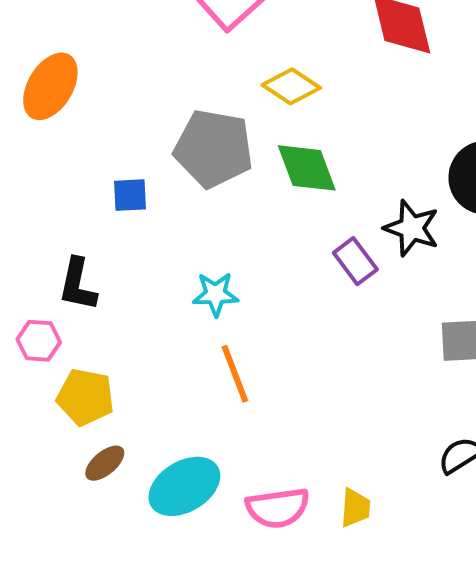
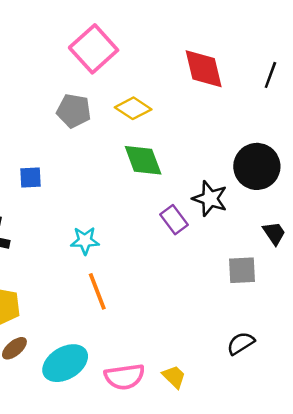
gray pentagon: (214, 149) -> (74, 111), moved, size x0.7
yellow trapezoid: (355, 508) -> (174, 377), turned -50

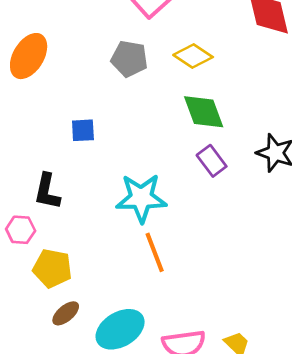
purple rectangle: (174, 220) -> (212, 161), moved
cyan star: (85, 241) -> (141, 198), size x1.6

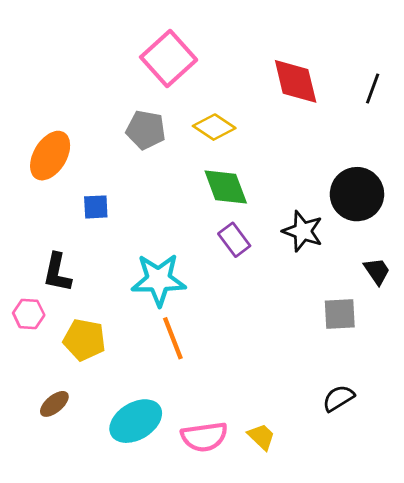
orange ellipse: (29, 56) -> (50, 156), moved
yellow pentagon: (52, 268) -> (84, 340), moved
brown ellipse: (66, 313) -> (54, 404), moved

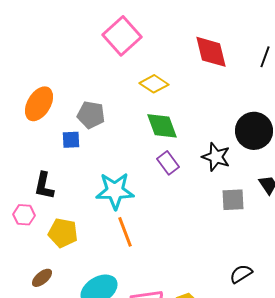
gray pentagon: (146, 130) -> (91, 115), moved
gray square: (340, 314) -> (233, 200), moved

